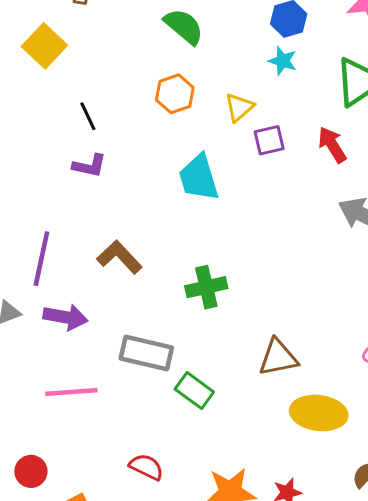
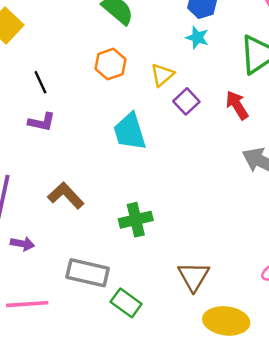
purple square: (269, 140) -> (186, 101), turned -30
purple arrow: (65, 317) -> (22, 244), size x0.7
brown triangle: (278, 358) -> (194, 276), turned -48

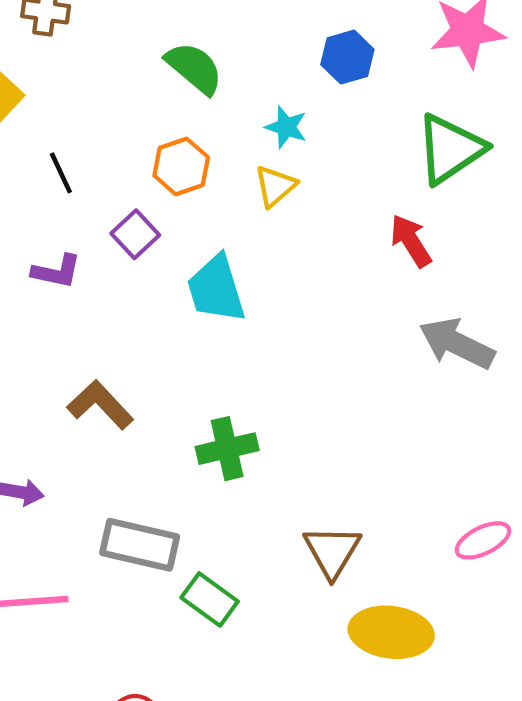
cyan star: (197, 38) -> (286, 127), moved
black line: (40, 82) -> (61, 173), moved
purple square: (186, 101) -> (135, 234), moved

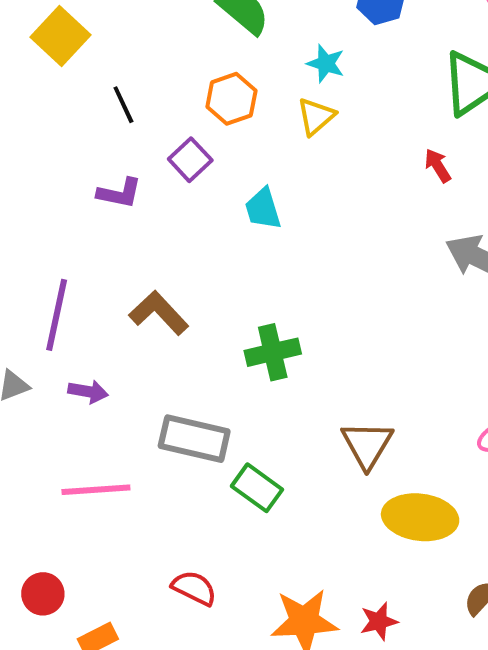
red arrow: (411, 241) -> (438, 166), size x0.7
cyan trapezoid: (216, 289) -> (263, 209), size x0.7

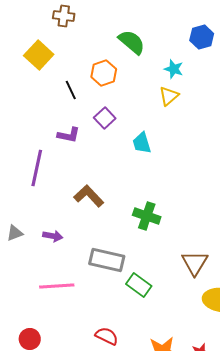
orange hexagon: (231, 99) -> (104, 73), moved
purple line: (57, 315) -> (37, 168), moved
green cross: (273, 352) -> (147, 216), turned 32

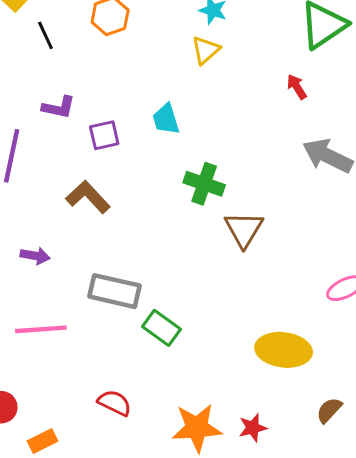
black line: (71, 90) -> (45, 35), moved
purple square: (105, 118) -> (104, 135), moved, turned 30
green cross: (147, 216) -> (204, 184), moved
brown triangle: (195, 263) -> (244, 229), moved

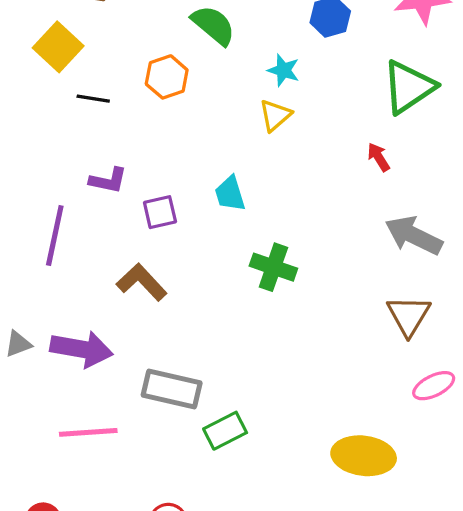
black line: (45, 35) -> (93, 99), turned -56
brown triangle: (244, 229) -> (409, 316), moved
purple arrow: (35, 256) -> (82, 349), size x1.8
green rectangle: (162, 328) -> (225, 431), turned -63

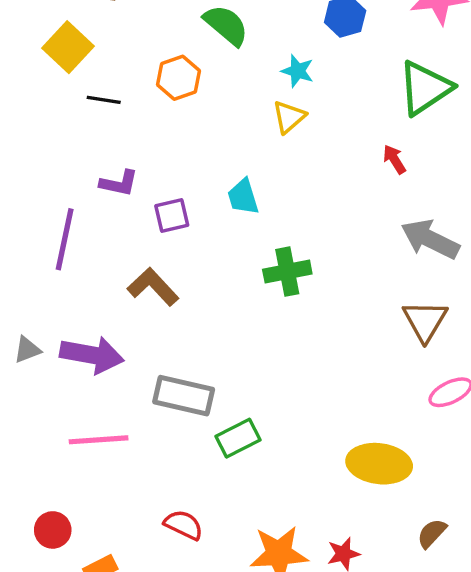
green cross: (273, 267) -> (287, 272), turned -30

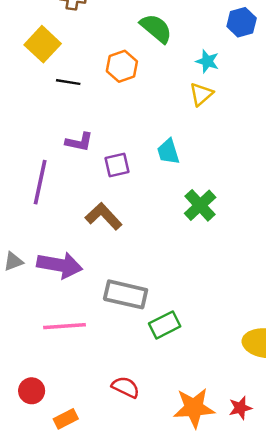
green cross: (287, 272) -> (200, 205), turned -32

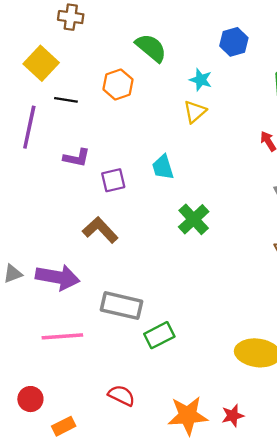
purple line: (40, 182) -> (29, 127), moved

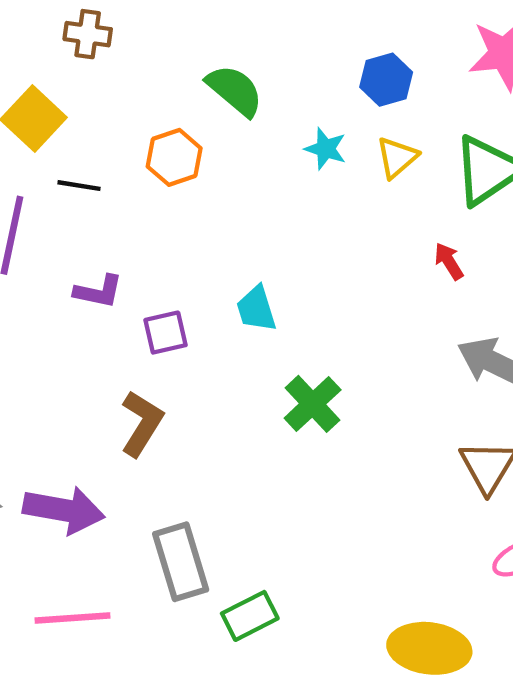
yellow triangle: (195, 112) -> (397, 157), moved
brown L-shape: (100, 230) -> (142, 423), turned 75
gray rectangle: (122, 306) -> (181, 562), turned 60

